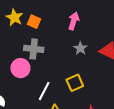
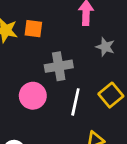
gray cross: (34, 49) -> (59, 66), moved
white line: (44, 91) -> (75, 102), moved

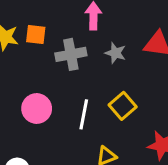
gray cross: (59, 66) -> (71, 54), moved

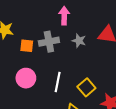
orange square: (36, 35) -> (27, 46), moved
yellow square: (123, 106) -> (86, 87), moved

